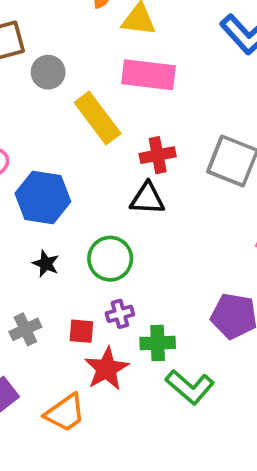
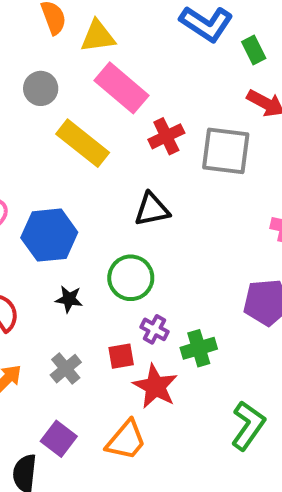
gray circle: (48, 72) -> (41, 88), moved
pink rectangle: (149, 75) -> (121, 88), turned 48
red cross: (158, 155) -> (166, 136), moved
purple cross: (120, 314) -> (154, 329), turned -32
green L-shape: (190, 387) -> (248, 426), moved, turned -81

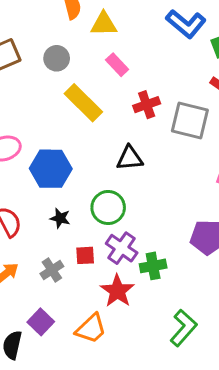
pink rectangle: (121, 88) -> (117, 65), size x0.6
purple cross: (154, 329) -> (122, 248), size x1.5
red square: (121, 356) -> (85, 255), moved

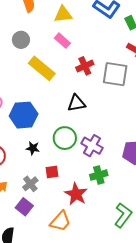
yellow triangle: (104, 24) -> (63, 14), moved
purple cross: (122, 248) -> (92, 146), moved
purple square: (41, 322) -> (24, 207), moved

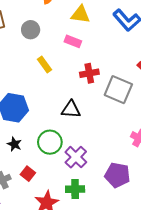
pink rectangle: (62, 41) -> (73, 41), turned -35
yellow rectangle: (42, 68) -> (44, 65), size x0.6
red square: (52, 172) -> (28, 174), turned 32

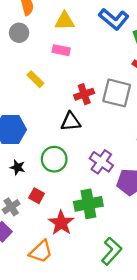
gray circle: (31, 30) -> (19, 33), moved
red cross: (89, 73) -> (84, 94), moved
purple cross: (76, 157) -> (101, 162), moved
green cross: (75, 189) -> (88, 204), size x1.4

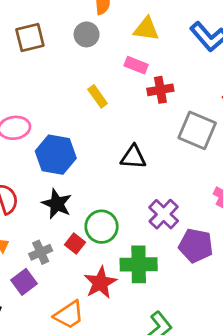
red cross: (84, 94) -> (160, 90), moved
green circle: (54, 159) -> (102, 227), moved
black star: (17, 167) -> (57, 204), size x1.5

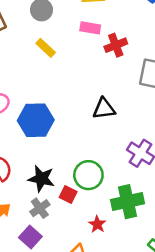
yellow rectangle: (98, 96) -> (46, 48), moved
black star: (57, 204) -> (41, 179), moved
red star: (100, 283) -> (97, 224), size x0.6

